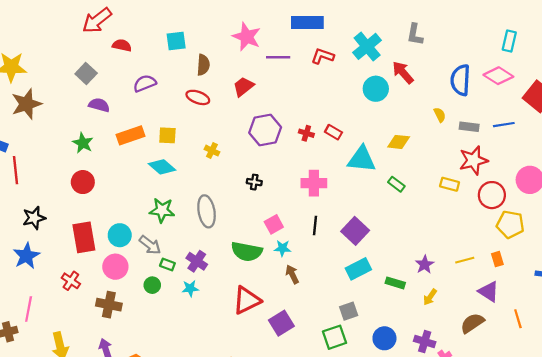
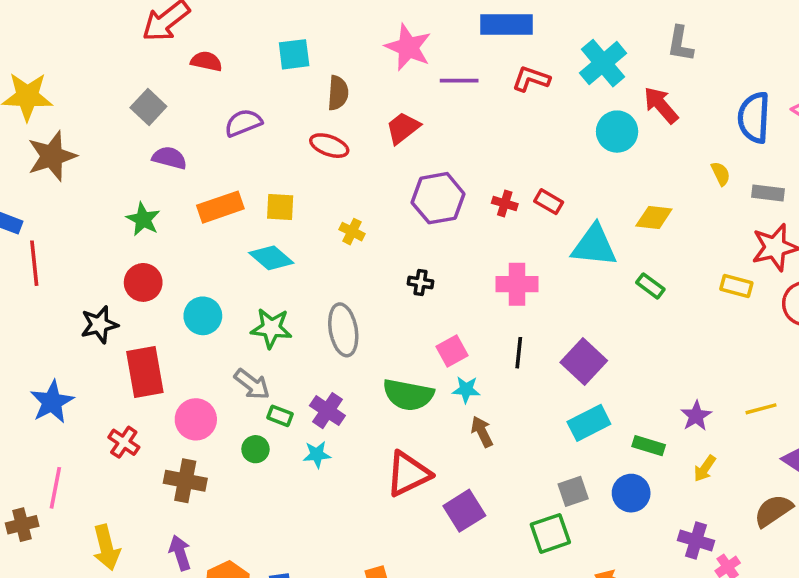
black star: (34, 218) -> (99, 325), moved
cyan circle: (120, 235) -> (203, 316), moved
blue circle: (384, 338) -> (631, 493), moved

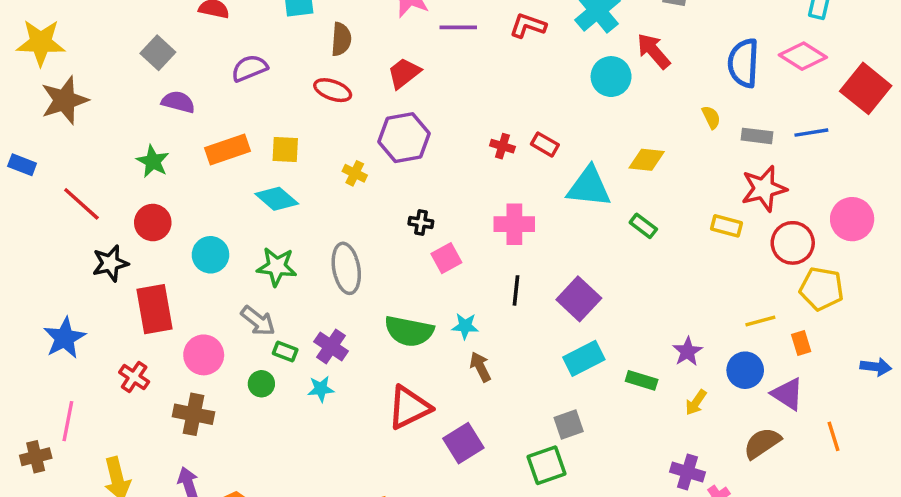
purple hexagon: (438, 198) -> (404, 138), moved
red line: (34, 263) -> (81, 204), moved, turned -42
pink square: (452, 351) -> (446, 258), moved
yellow line: (761, 409) -> (760, 321), moved
blue circle: (631, 493) -> (745, 370), moved

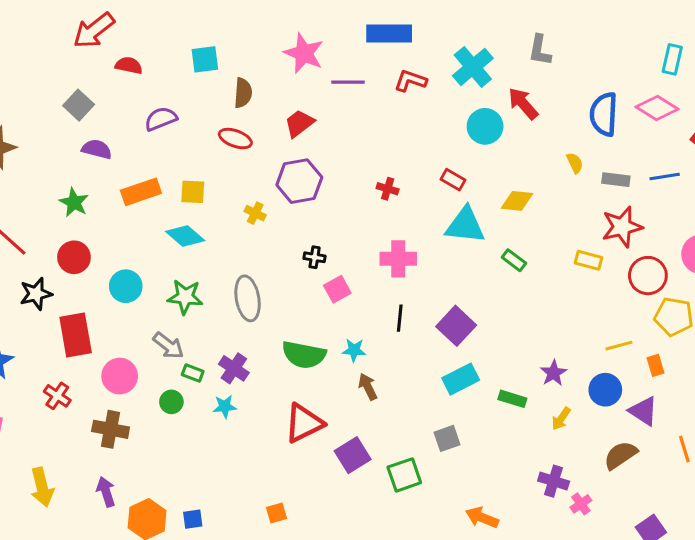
red rectangle: (545, 144) -> (453, 180), moved
green square: (547, 465) -> (404, 475), moved

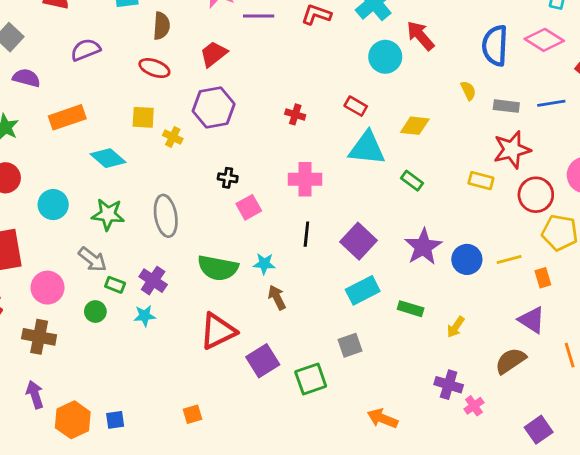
yellow square: (193, 192) -> (143, 117), moved
purple star: (554, 373) -> (423, 247), moved, size x1.5
blue circle: (605, 390) -> (467, 259), moved

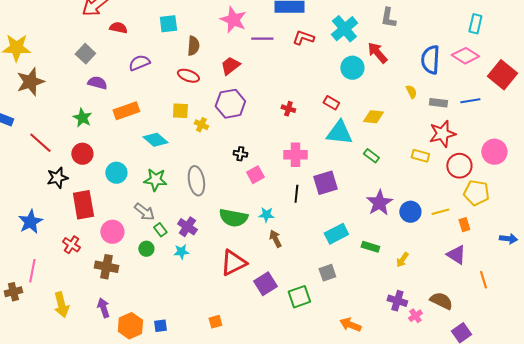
purple square: (359, 241) -> (325, 183), moved, turned 30
green rectangle: (115, 285) -> (160, 230), turned 32
brown semicircle: (511, 361) -> (441, 301), moved, turned 60

